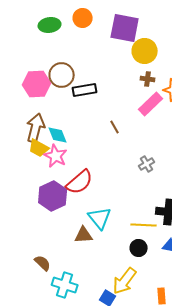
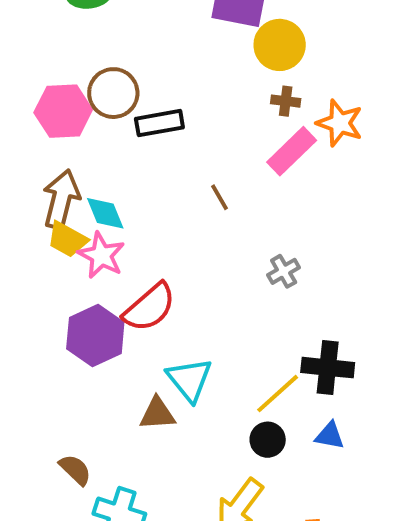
yellow line: (144, 225) -> (278, 394), turned -45

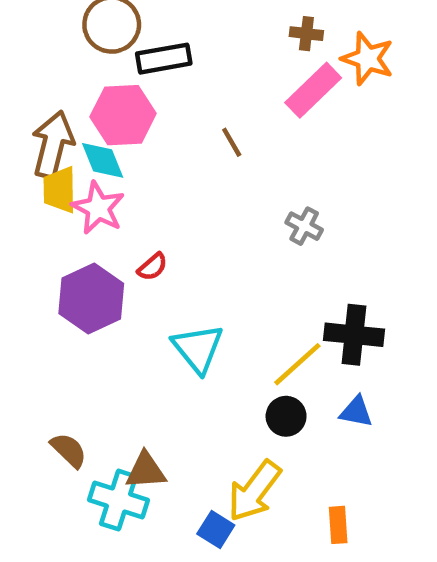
pink hexagon: (63, 111) -> (123, 115), moved
yellow trapezoid: (67, 239) -> (60, 190), turned 60
gray cross: (284, 271) -> (304, 226), turned -32
red semicircle: (149, 307) -> (152, 267), size x0.5
brown triangle: (157, 414) -> (146, 471), moved

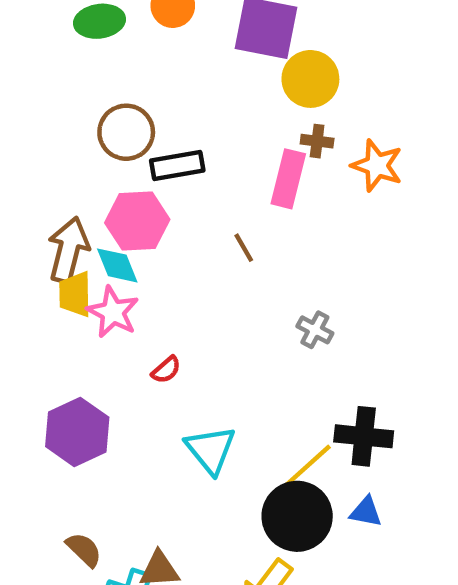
pink rectangle: (313, 90) -> (288, 179), moved, turned -32
purple hexagon: (91, 299) -> (77, 432), moved
black circle: (286, 416) -> (297, 516), size x1.8

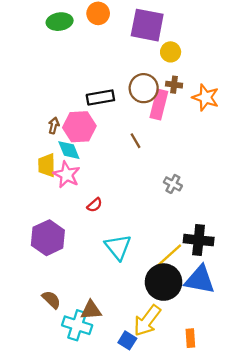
yellow circle: (310, 79) -> (171, 52), size x0.7
brown circle: (126, 132) -> (144, 88), moved
brown arrow: (68, 250) -> (54, 126), moved, size x0.5
blue triangle: (366, 512) -> (200, 280), size x1.8

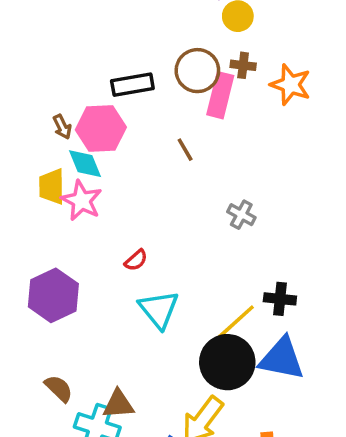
brown arrow: (54, 126) -> (62, 127), turned 140
red semicircle: (95, 205) -> (136, 260), moved
black cross: (199, 240) -> (280, 299), size x0.7

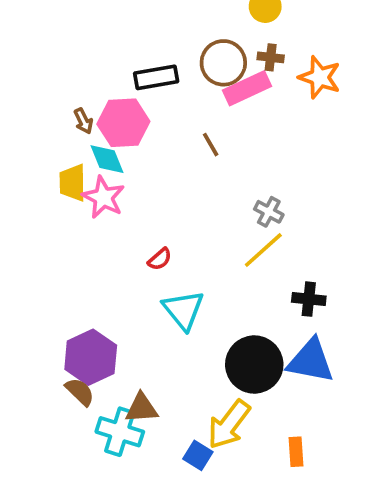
pink rectangle: (220, 95) -> (247, 88), turned 51
purple hexagon: (53, 295) -> (91, 357), moved
yellow line: (236, 322) -> (263, 250), moved

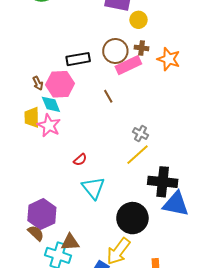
black cross: (309, 299) -> (163, 182), size x1.6
blue triangle: (311, 361) -> (176, 204), moved

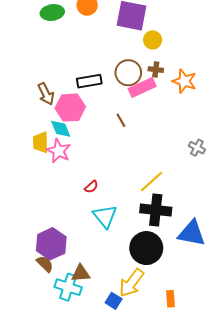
brown arrow: (38, 83) -> (46, 94), moved, size x1.5
gray cross: (141, 134) -> (197, 148), moved
black cross: (163, 182) -> (156, 210), moved

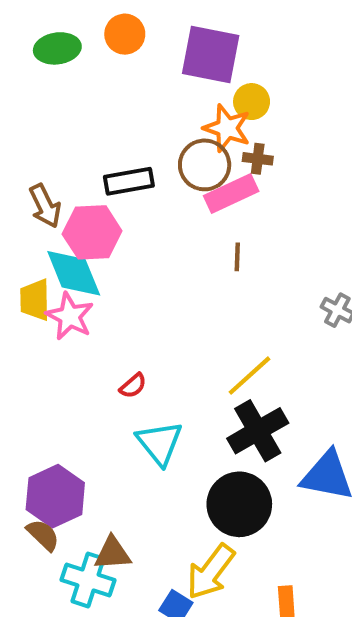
orange star: (184, 81) -> (227, 128), moved
brown line: (121, 120) -> (237, 257), moved, turned 32
cyan diamond: (61, 129) -> (74, 273), size x1.4
black cross: (156, 210) -> (258, 431), turned -36

